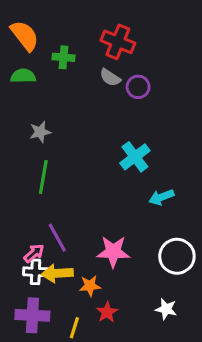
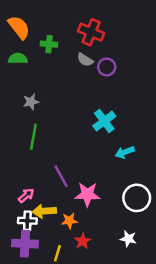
purple line: (57, 238) -> (61, 176), moved
white cross: (36, 272) -> (27, 221), moved

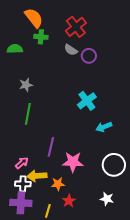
orange semicircle: (19, 27) -> (34, 18), moved
red cross: (91, 32) -> (76, 27), turned 30
purple line: (61, 176) -> (51, 147), turned 42

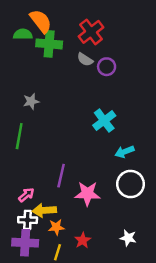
green cross: (41, 37) -> (49, 44), size x1.5
green semicircle: (15, 49) -> (23, 34), moved
green line: (28, 114) -> (19, 136), moved
white circle: (114, 165) -> (131, 184), moved
orange star: (58, 184) -> (56, 227), moved

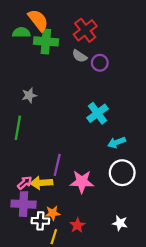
yellow arrow: (44, 210) -> (41, 183), moved
white cross: (28, 220) -> (40, 221), moved
purple cross: (25, 243) -> (24, 204), moved

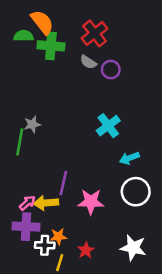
gray star: (29, 95) -> (32, 124), moved
white star: (120, 223) -> (133, 248), size x1.5

